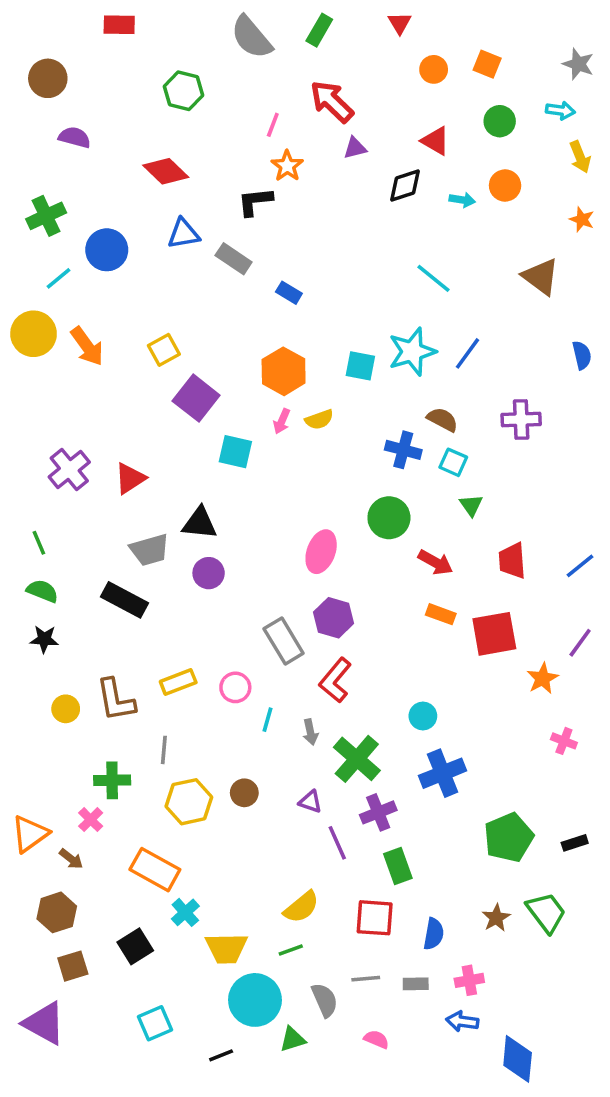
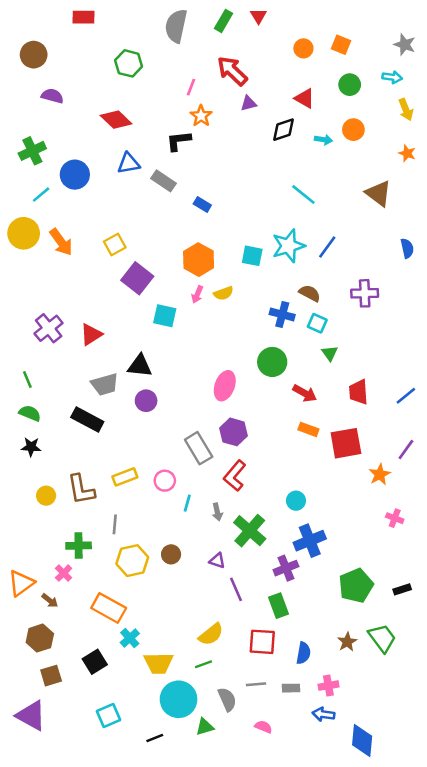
red triangle: (400, 23) -> (258, 16), moved
gray semicircle: (251, 37) -> (176, 26), turned 52
purple cross: (378, 812) -> (286, 568), moved

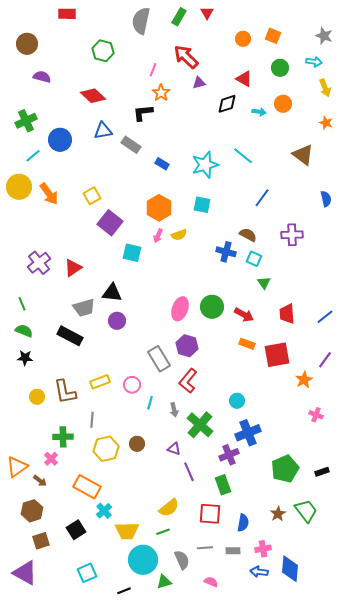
cyan star: (288, 246) -> (205, 165), moved
green circle: (272, 362) -> (212, 307), moved
blue diamond: (362, 741) -> (290, 569), moved

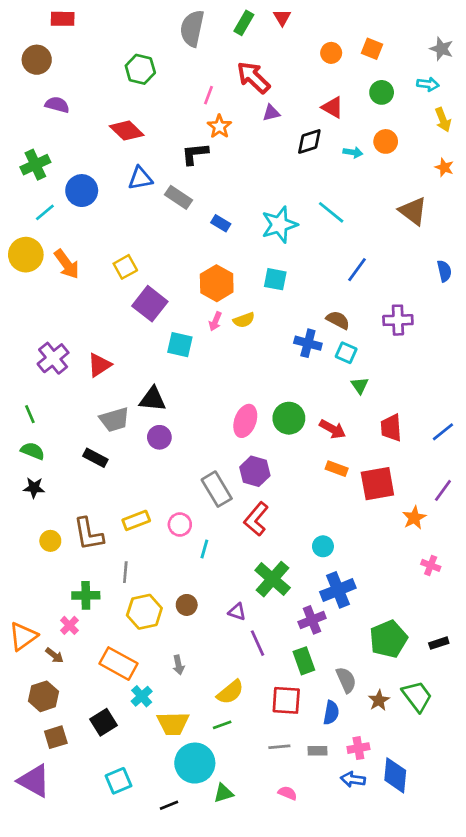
red rectangle: (67, 14) -> (63, 19), moved
black rectangle: (70, 336) -> (95, 458), size x0.7
gray arrow: (174, 410) -> (178, 665), moved
gray semicircle: (182, 560) -> (346, 680), moved

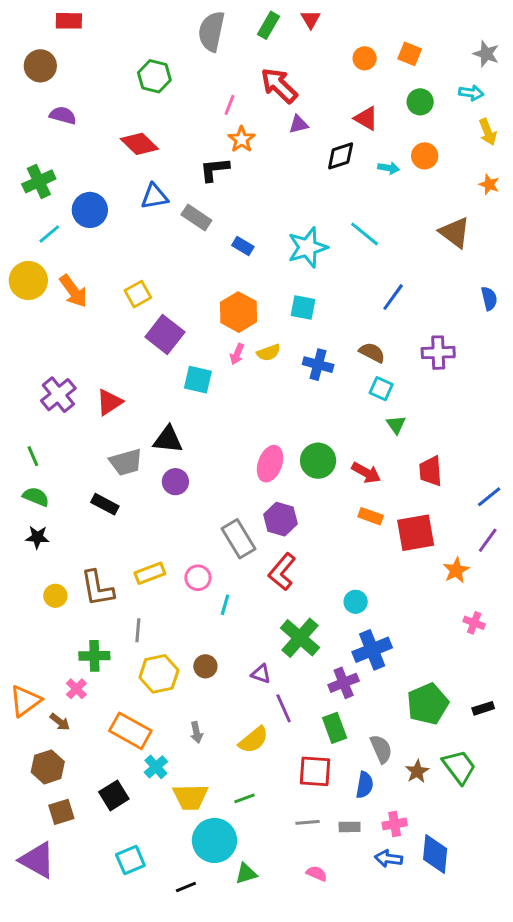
blue cross: (308, 343) -> (318, 365), moved
blue line: (443, 432) -> (489, 497), moved
yellow semicircle: (230, 692) -> (253, 740), moved

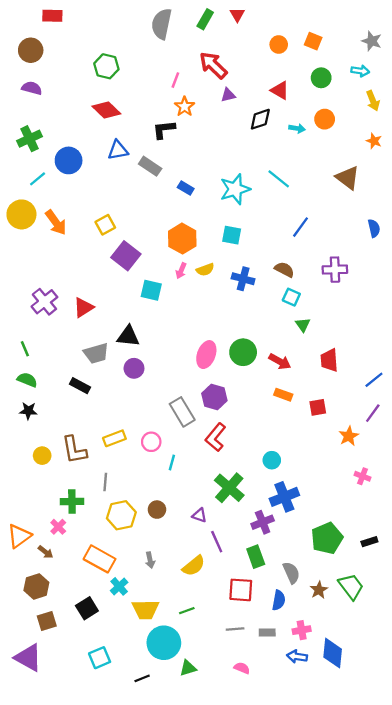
green hexagon: (154, 76) -> (106, 66), moved
purple semicircle: (63, 115) -> (32, 88), moved
red square: (416, 533) -> (318, 407), size x0.6

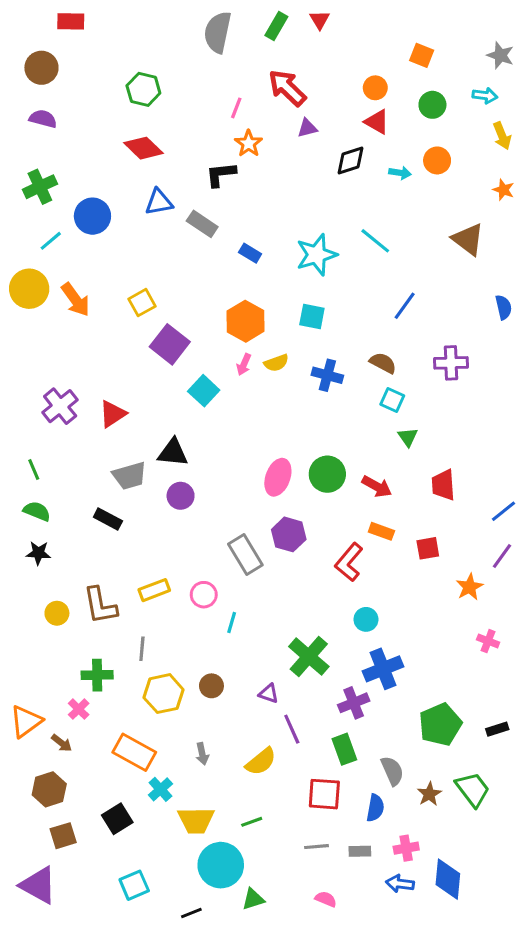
orange circle: (279, 44) -> (375, 88), moved
cyan square: (151, 290) -> (204, 391), turned 30
red L-shape: (216, 437) -> (349, 562), moved

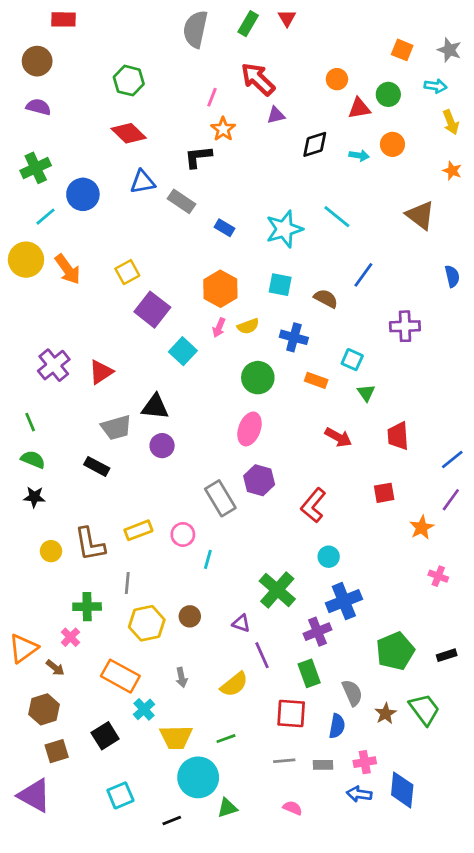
orange square: (422, 55) -> (402, 50), moved
red triangle: (377, 122) -> (359, 108), moved, turned -40
brown semicircle: (383, 363) -> (326, 298), moved
green circle: (327, 474) -> (258, 378), moved
orange rectangle: (381, 531) -> (316, 380), moved

